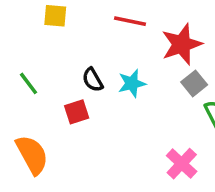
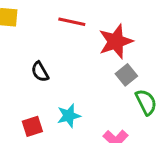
cyan star: (132, 83) -> (69, 116), moved
red square: (77, 112) -> (32, 126), moved

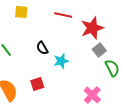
cyan star: (69, 116) -> (61, 61), moved

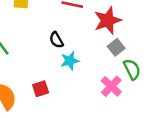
black semicircle: (42, 48) -> (56, 40), moved
pink cross: (92, 95) -> (111, 86), moved

